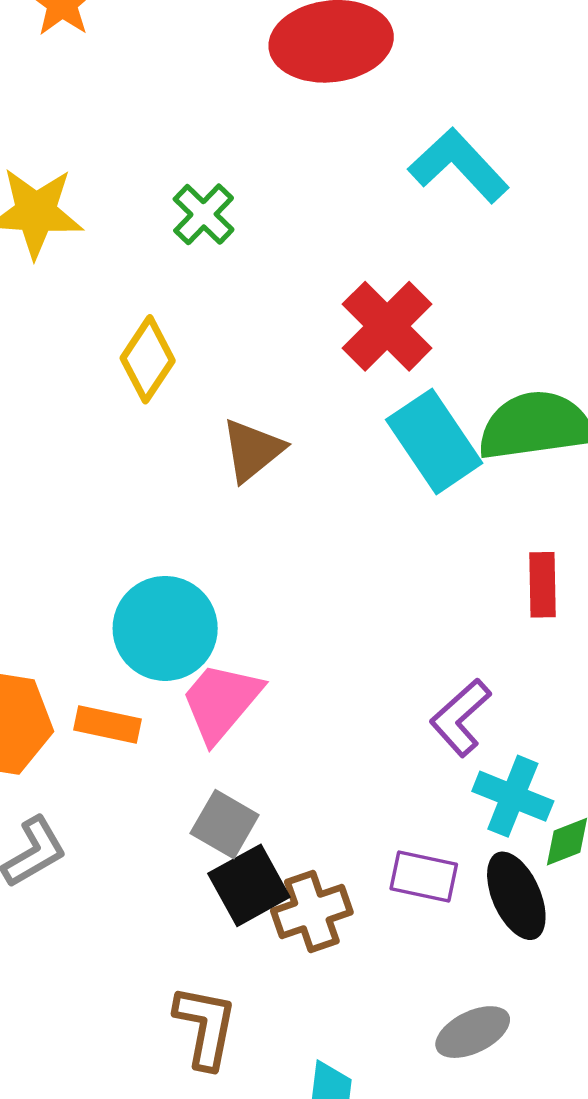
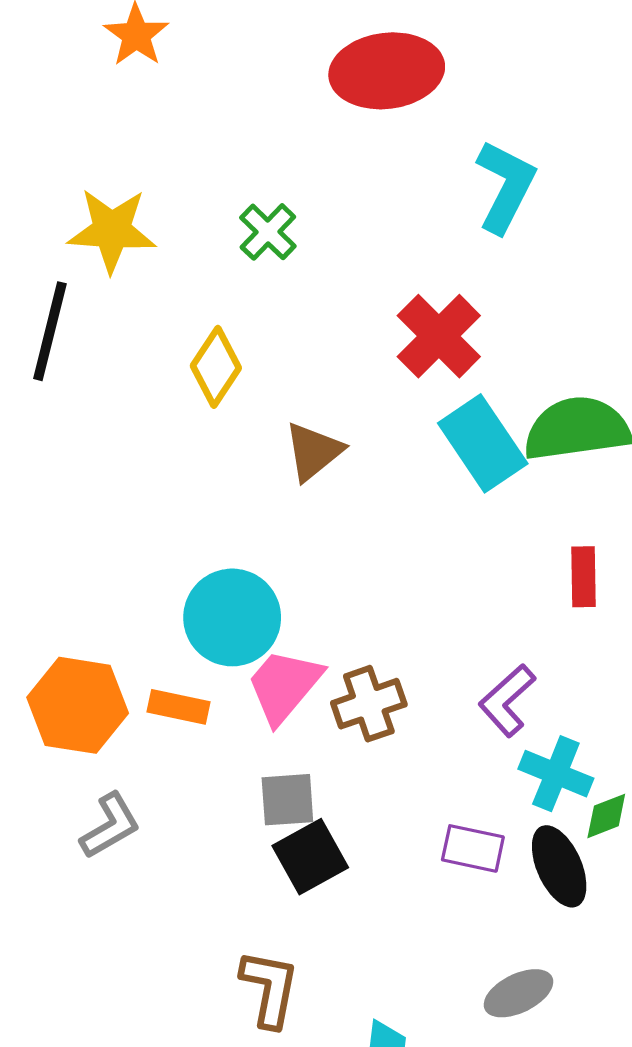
cyan L-shape: (459, 165) -> (505, 186), turned 70
gray square: (225, 824) -> (287, 800), turned -34
brown cross: (312, 911) -> (369, 704), moved

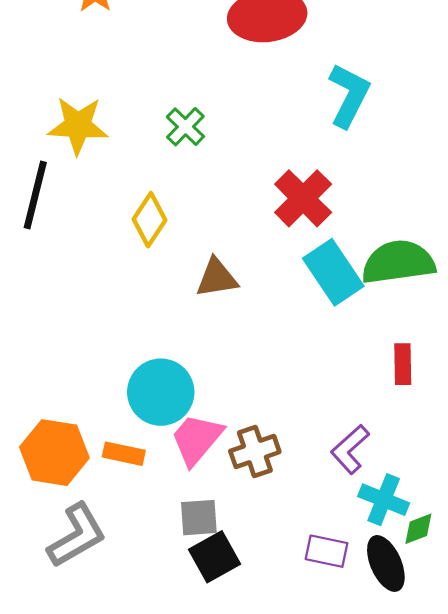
brown triangle: (313, 452) -> (217, 278), turned 30
gray L-shape: (110, 826) -> (77, 535), size x1.4

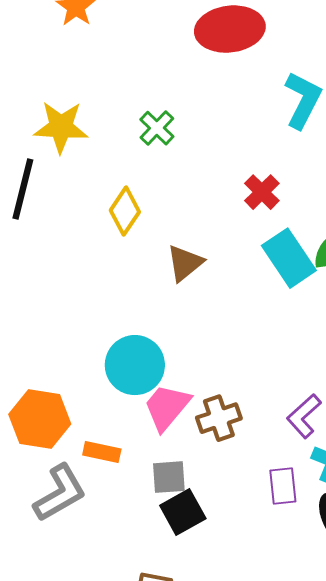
red cross: (303, 198) -> (262, 192), size x0.7
brown triangle: (217, 278) -> (185, 263), turned -30
orange rectangle: (124, 454) -> (102, 452), moved
purple rectangle: (327, 551) -> (283, 486), moved, turned 72

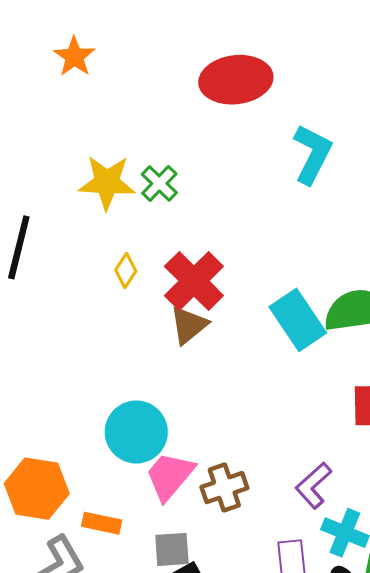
yellow star: (61, 127) -> (107, 182), moved
red cross: (262, 192) -> (194, 281), moved, size x1.6
yellow diamond: (125, 211) -> (126, 271), size x0.7

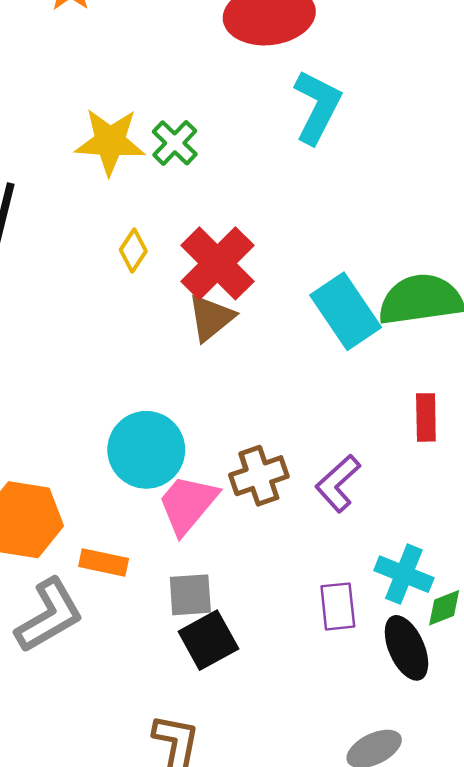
cyan L-shape: (312, 154) -> (317, 107), moved
purple L-shape: (313, 485) -> (338, 483), moved
brown cross: (224, 488) -> (259, 476), moved

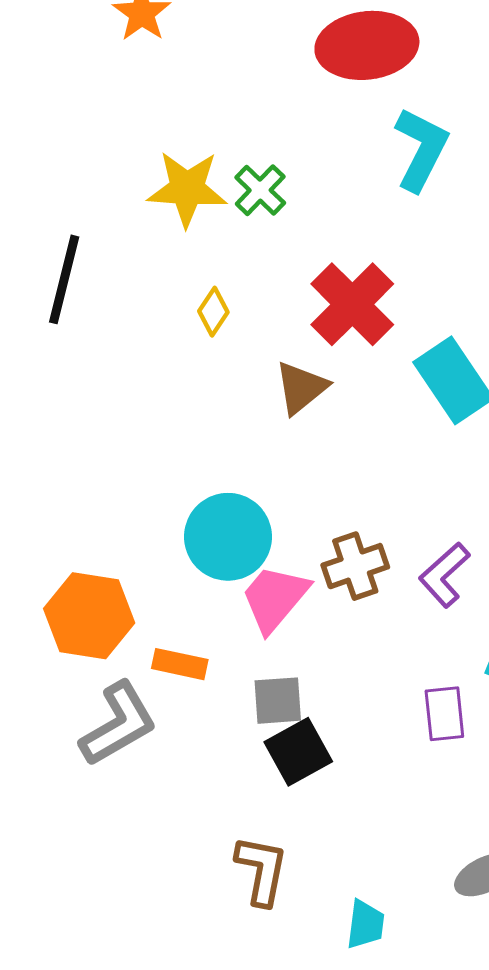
red cross: (217, 263) -> (352, 304), moved

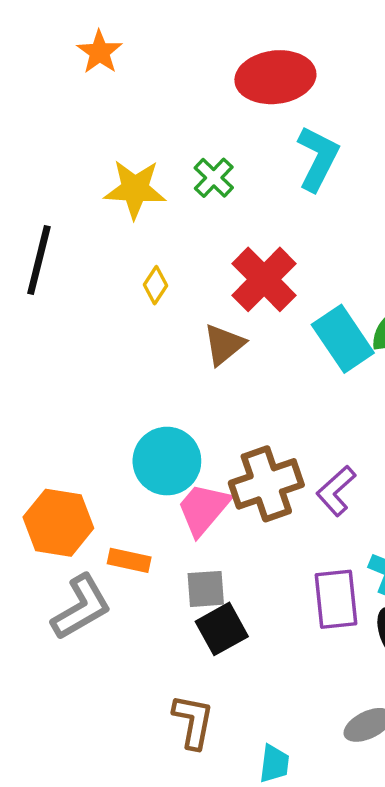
green cross: (260, 190) -> (214, 178), moved
brown cross: (355, 566) -> (266, 484), size x1.4
purple rectangle: (444, 714) -> (336, 599), size x1.4

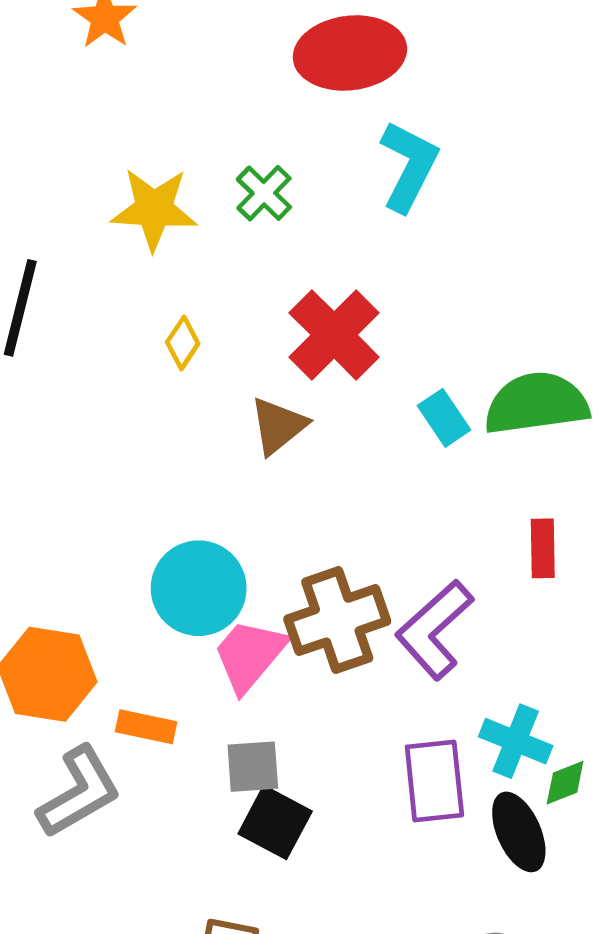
cyan rectangle: (343, 339) -> (444, 418), size x0.6
purple L-shape: (336, 491) -> (434, 630), size x1.4
black square: (222, 629) -> (275, 822), turned -33

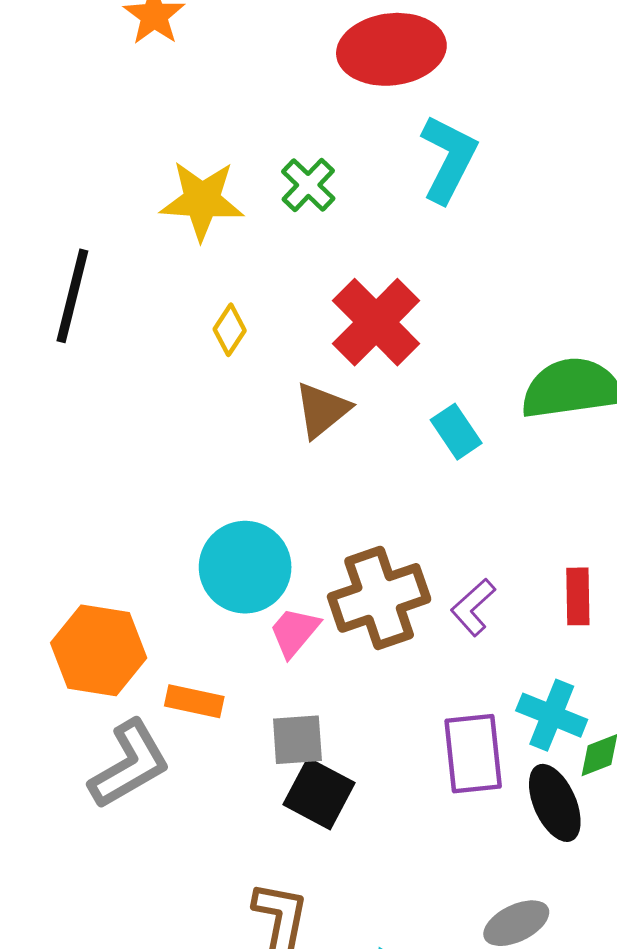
cyan rectangle: (444, 418) -> (456, 432), moved
red rectangle: (543, 548) -> (578, 596), moved
purple L-shape: (434, 630) -> (473, 607), size x0.6
pink trapezoid: (250, 655) -> (294, 632), size x0.7

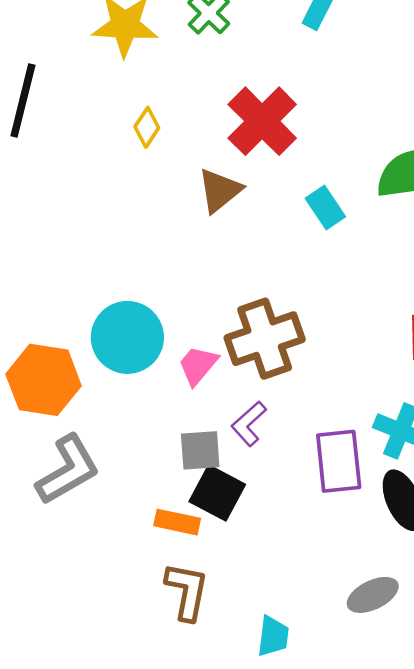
cyan circle: (245, 567) -> (127, 337), moved
purple L-shape: (473, 607) -> (249, 424), moved
orange rectangle: (194, 701) -> (177, 522), moved

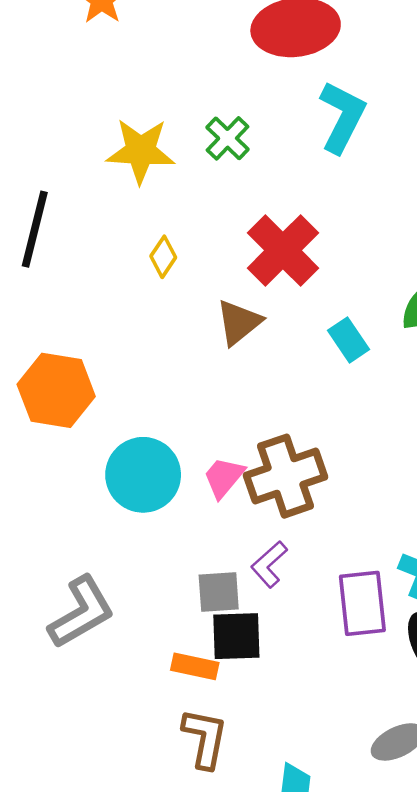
pink trapezoid: (198, 365) -> (224, 477), moved
orange hexagon: (44, 380) -> (56, 390), moved
black square: (217, 493) -> (236, 636), turned -30

